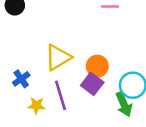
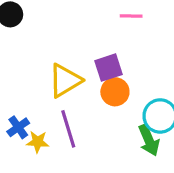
blue cross: (21, 79) -> (18, 127), moved
purple square: (92, 84) -> (109, 68), moved, turned 35

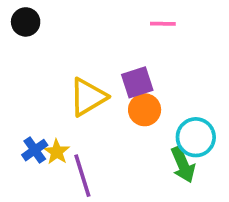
purple line: (68, 129) -> (82, 176), moved
yellow star: (38, 142) -> (57, 152), moved, turned 30

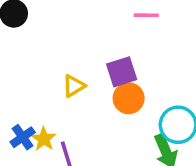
yellow triangle: (88, 97) -> (74, 86), size x0.6

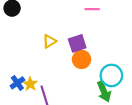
yellow triangle: (74, 86) -> (49, 41), moved

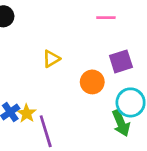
purple square: (77, 43) -> (121, 61), moved

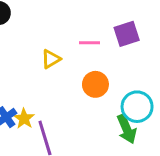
pink line: (106, 18) -> (89, 43), moved
purple square: (121, 61) -> (127, 34), moved

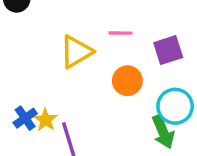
purple square: (127, 34) -> (168, 50), moved
yellow triangle: (51, 59) -> (76, 52), size x1.5

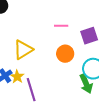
yellow triangle: (76, 52) -> (23, 50), moved

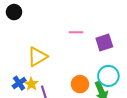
orange circle: (65, 54) -> (80, 84), moved

